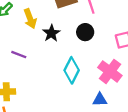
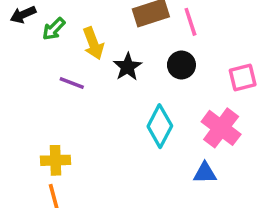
purple line: (19, 55) -> (72, 83), moved

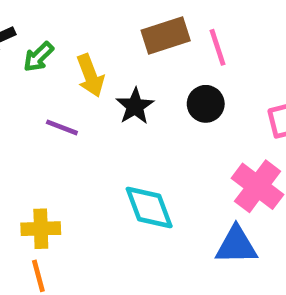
cyan diamond: (160, 126) -> (149, 208), moved, turned -48
blue triangle: (205, 173) -> (236, 245), size x1.4

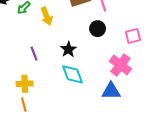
black star: (135, 106) -> (68, 49), moved
purple line: (62, 127) -> (34, 54), moved, turned 48

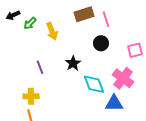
cyan diamond: (73, 74) -> (94, 84), moved

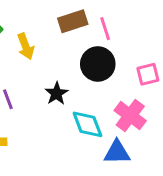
black circle: (101, 43) -> (98, 64), size x1.5

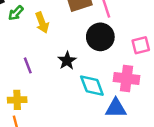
pink cross: (130, 116) -> (126, 78), turned -30

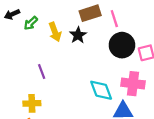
black circle: (100, 37) -> (122, 45), moved
black star: (67, 61) -> (78, 35), moved

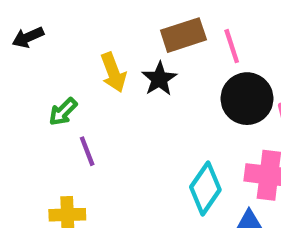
green arrow: (31, 23) -> (63, 112), moved
cyan diamond: (101, 90) -> (205, 188), turned 55

